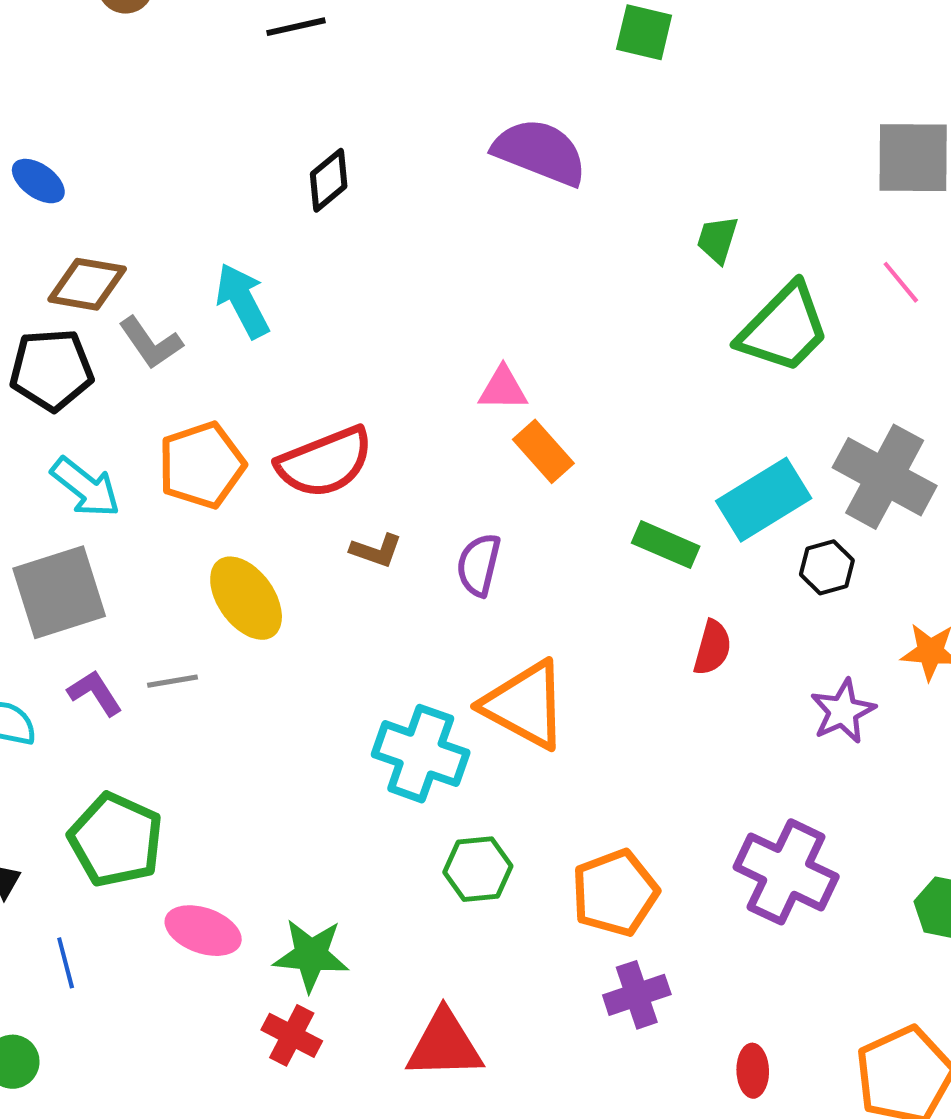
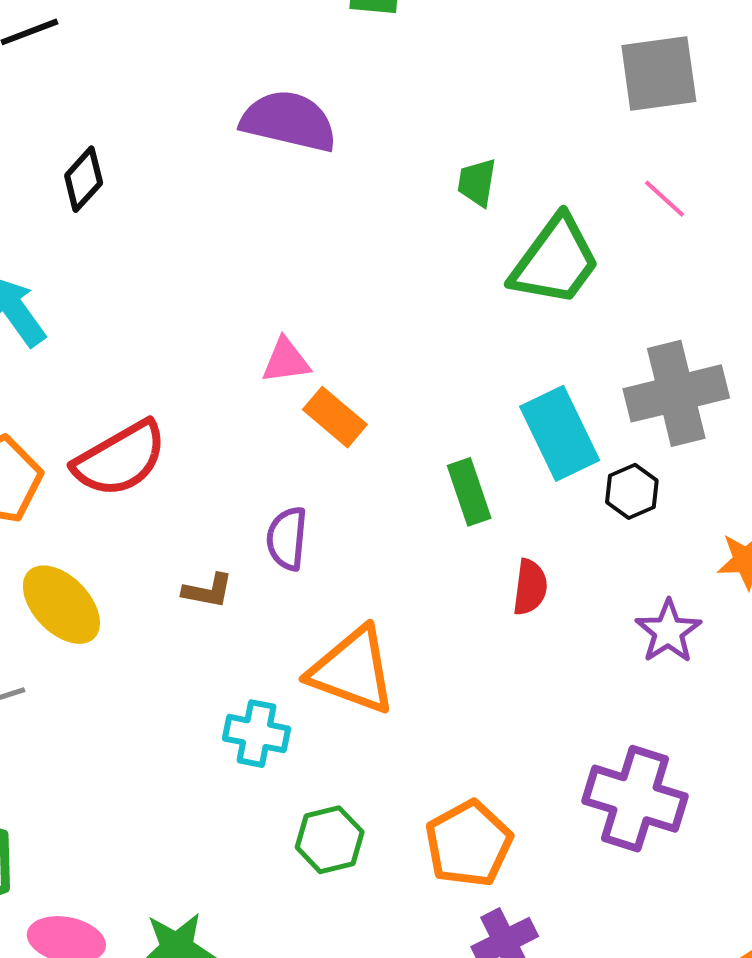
gray cross: (885, 477) -> (676, 393), turned -34
cyan rectangle: (764, 500) -> (560, 433), turned -76
green rectangle: (666, 545) -> (469, 492), turned 56
brown L-shape: (376, 550) -> (208, 591), moved
cyan cross: (421, 754) -> (256, 734), size x0.7

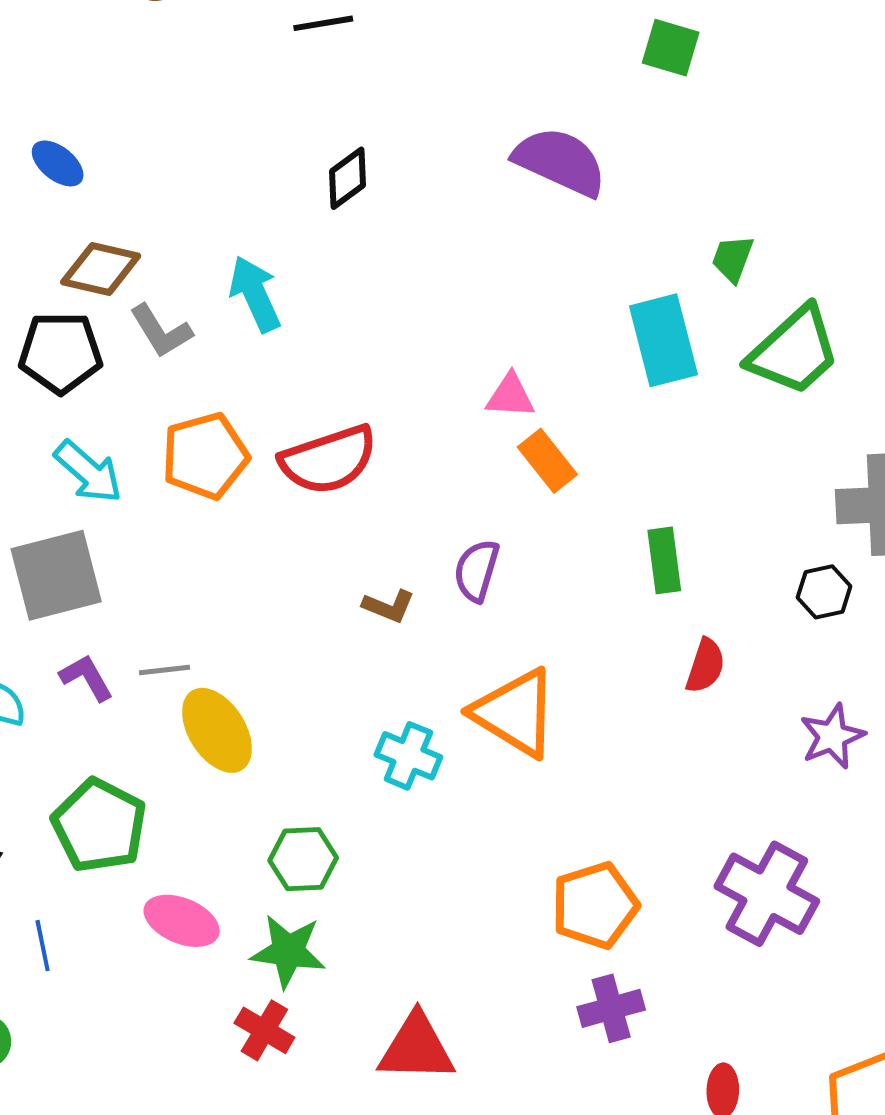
cyan rectangle: (560, 433) -> (663, 340), moved
yellow ellipse: (61, 605) -> (217, 730), moved
green hexagon: (330, 840) -> (303, 859), moved

